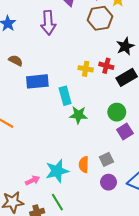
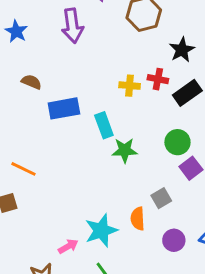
gray square: (106, 159) -> (161, 198), moved

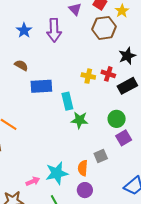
blue star: (16, 31) -> (24, 30), moved
purple circle: (174, 240) -> (85, 190), moved

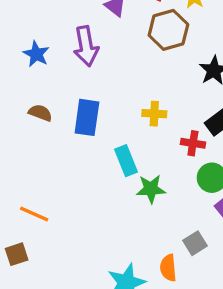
red cross: (108, 74) -> (193, 143), moved
blue rectangle: (41, 86) -> (87, 117), moved, turned -70

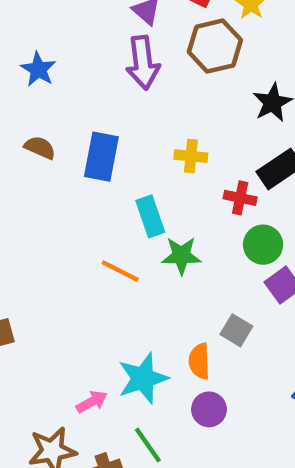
purple arrow: (86, 46) -> (143, 63), moved
orange line: (34, 214) -> (120, 271), moved
gray square: (195, 243) -> (236, 330), turned -30

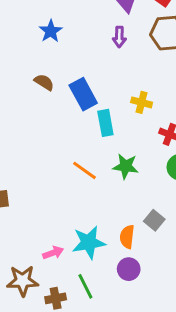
purple arrow: (143, 63) -> (119, 37), size x0.6
blue rectangle: (101, 157) -> (83, 94), turned -48
cyan rectangle: (150, 216) -> (105, 123), moved

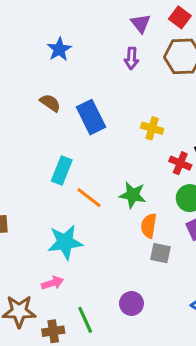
cyan rectangle: (105, 123) -> (62, 170), moved, turned 30
gray square: (154, 220) -> (160, 253), turned -30
orange semicircle: (127, 237) -> (149, 226), moved
cyan star: (89, 242) -> (65, 242), moved

